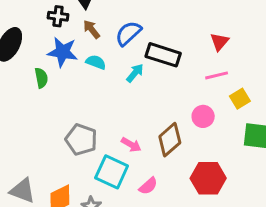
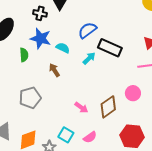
brown arrow: (92, 29) -> (54, 70), moved
gray pentagon: (81, 139) -> (30, 98), moved, turned 30
cyan square: (112, 172) -> (66, 135), moved, size x0.7

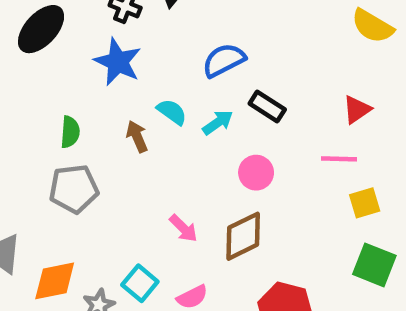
cyan semicircle: (63, 48) -> (172, 112), moved
black rectangle: (110, 48) -> (267, 107), size x0.7
green semicircle: (24, 55) -> (70, 132), moved
pink circle: (133, 93) -> (256, 173), moved

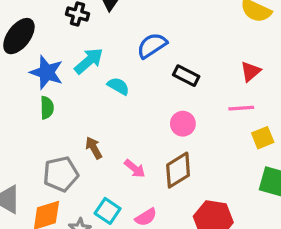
blue star: (118, 62) -> (47, 72), moved
cyan arrow: (218, 122) -> (89, 61), moved, size x1.4
brown arrow: (137, 136) -> (94, 148), moved
gray pentagon: (74, 189) -> (61, 174), moved

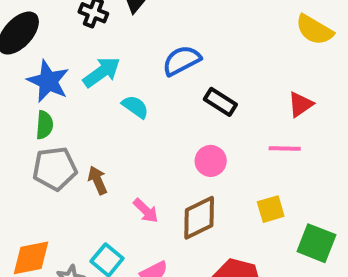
yellow square: (263, 138) -> (271, 209), moved
gray pentagon: (61, 174) -> (55, 169), moved

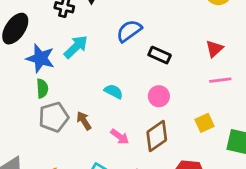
cyan semicircle: (135, 107) -> (114, 91), moved
pink line: (285, 149) -> (220, 80), moved

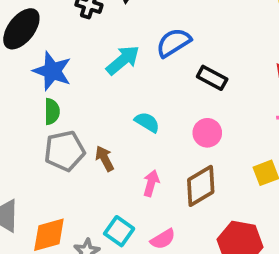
cyan arrow: (76, 47) -> (123, 60), moved
pink arrow: (120, 137) -> (151, 183), turned -114

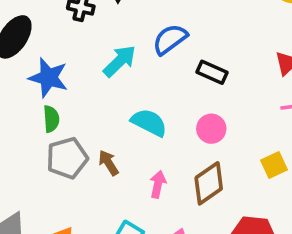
cyan semicircle: (147, 122) -> (149, 122), size x1.4

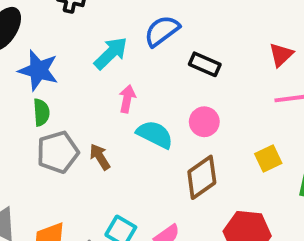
cyan semicircle: (149, 122) -> (155, 134), moved
pink arrow: (158, 184) -> (127, 99), moved

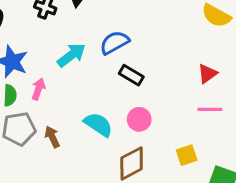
black rectangle: (205, 64) -> (131, 75), moved
pink arrow: (127, 99) -> (38, 89), moved

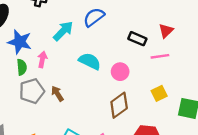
black rectangle: (131, 75) -> (137, 39), moved
pink line: (210, 109) -> (160, 56), moved
cyan semicircle: (98, 124) -> (90, 61), moved

